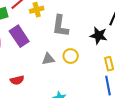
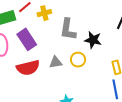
black star: (99, 36) -> (93, 40), moved
red semicircle: (17, 80) -> (28, 68), moved, size x1.6

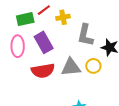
gray triangle: (56, 62) -> (71, 67), size x1.5

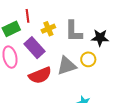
red line: (44, 10) -> (28, 16), turned -48
yellow cross: (63, 17) -> (48, 29), moved

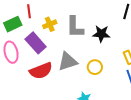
yellow circle: (88, 59) -> (95, 67), moved

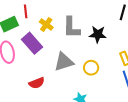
yellow cross: (50, 24) -> (46, 25), turned -32
red semicircle: (41, 71) -> (37, 83), moved, size x0.7

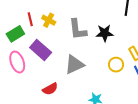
yellow cross: (46, 25) -> (49, 20), moved
yellow circle: (91, 68) -> (116, 65), moved

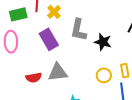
purple rectangle: (41, 50) -> (49, 39), moved
gray triangle: (74, 64) -> (58, 72), moved

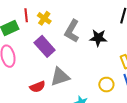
gray L-shape: (79, 30) -> (72, 31), turned 30
yellow circle: (104, 75) -> (106, 85), moved

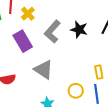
black star: (98, 38) -> (79, 30), moved
gray triangle: (60, 77) -> (44, 70), moved, turned 40

